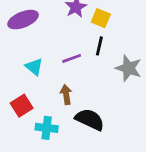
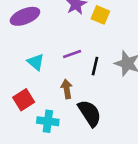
black line: (99, 46) -> (95, 66), moved
black semicircle: (90, 120) -> (90, 113), turned 32

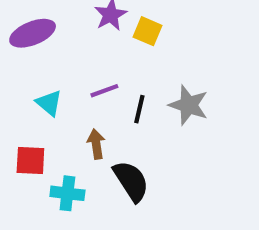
red square: (24, 100) -> (30, 160), turned 35

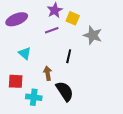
purple line: (104, 91) -> (52, 30), moved
gray star: (189, 105) -> (93, 35), moved

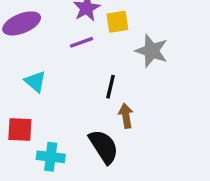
yellow square: (73, 18) -> (117, 22), turned -32
brown arrow: (48, 73) -> (126, 116), moved

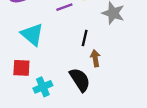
cyan triangle: (35, 82) -> (32, 34), size x1.5
cyan cross: (51, 157) -> (43, 87), turned -30

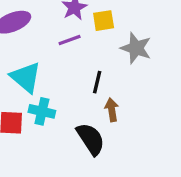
cyan cross: (43, 87) -> (42, 111), moved, turned 36

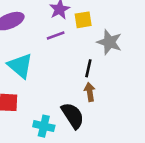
black line: (97, 82) -> (88, 68), moved
cyan cross: (42, 111) -> (44, 126), moved

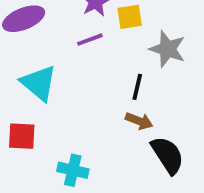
brown arrow: (90, 92) -> (139, 121), turned 120
black semicircle: (73, 116) -> (168, 155), moved

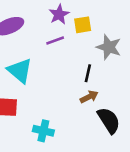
brown arrow: (139, 121) -> (89, 97), turned -48

